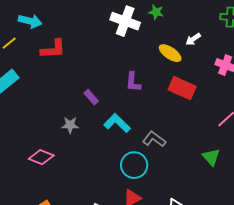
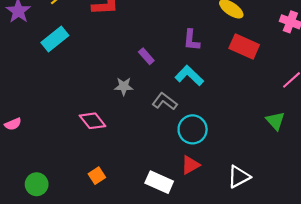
cyan L-shape: (117, 123) -> (189, 76), moved
gray L-shape: (154, 139) -> (165, 101), moved
pink diamond: (41, 157) -> (93, 121), turned 30

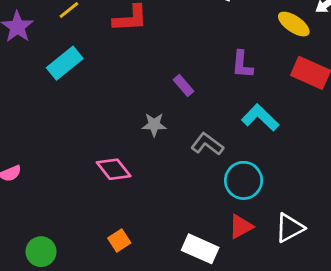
cyan L-shape: (189, 76) -> (260, 118), moved
white triangle: (239, 177) -> (290, 228), moved

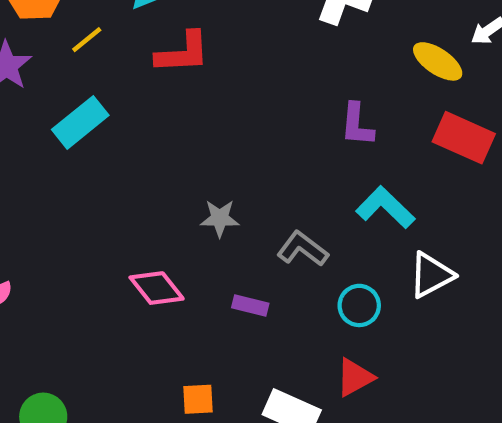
purple rectangle: (183, 85) -> (250, 305), moved, turned -35
cyan circle: (244, 180) -> (359, 305), size x0.7
white triangle: (290, 228) -> (431, 275), moved
orange square: (119, 240) -> (198, 399), moved, turned 30

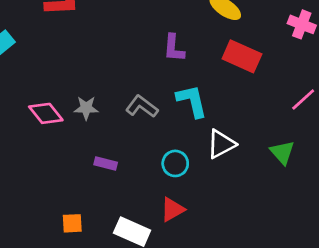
cyan L-shape: (385, 207) -> (192, 101), turned 33
gray L-shape: (303, 249) -> (142, 106), moved
pink diamond: (157, 288) -> (46, 113), moved

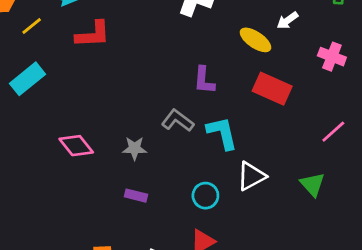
gray L-shape: (142, 106) -> (178, 121), moved
gray star: (86, 108) -> (135, 148), moved

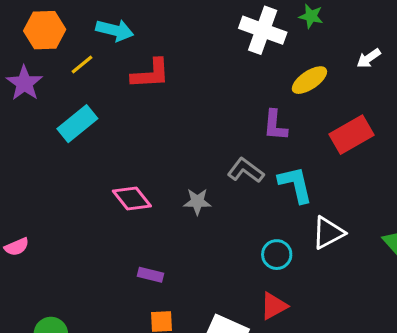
yellow ellipse: (255, 40) -> (309, 80), moved, turned -68
red rectangle: (272, 89) -> (352, 135), turned -54
purple rectangle: (136, 196) -> (151, 275), moved

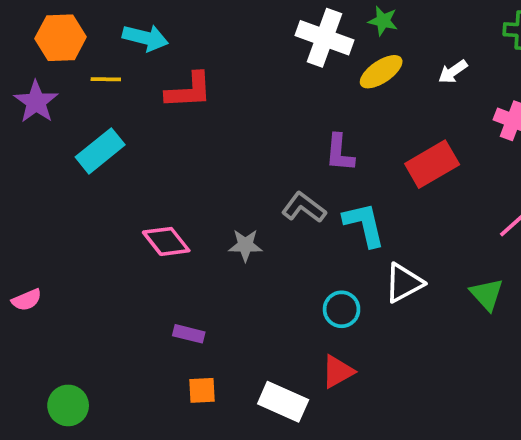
yellow line: (82, 64) -> (106, 79), turned 40
yellow ellipse: (309, 80) -> (381, 72), moved

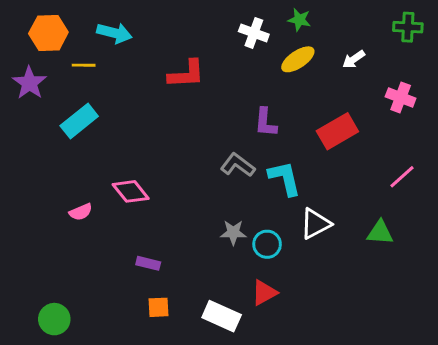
white cross: (325, 38) -> (254, 33), size x0.7
red L-shape: (189, 91) -> (186, 74), moved
gray star: (245, 245) -> (233, 232), moved
green triangle: (487, 294) -> (380, 232), turned -44
pink semicircle: (27, 300) -> (81, 212), moved

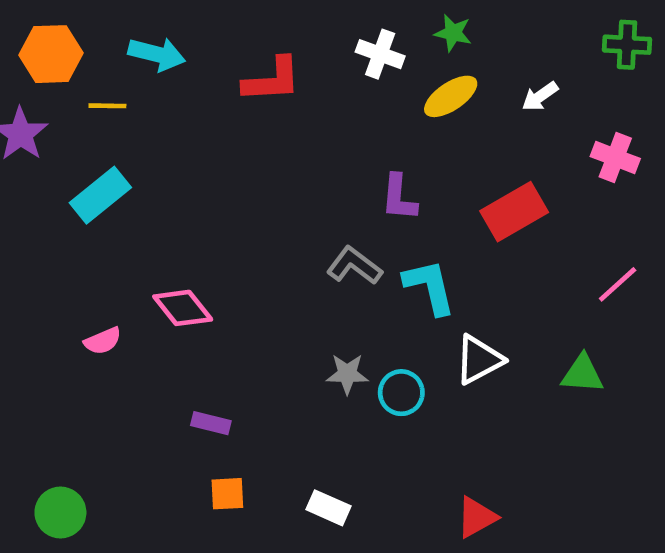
red L-shape: (186, 74) -> (272, 80), moved
red triangle: (264, 293) -> (477, 517), moved
white rectangle: (222, 316) -> (328, 508), size x0.7

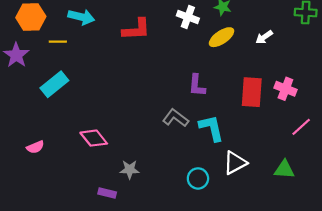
pink cross: (615, 158) -> (285, 89), moved
red rectangle: (514, 212) -> (252, 92), turned -56
pink semicircle: (103, 341) -> (35, 147), moved
gray star: (347, 374) -> (130, 170), moved

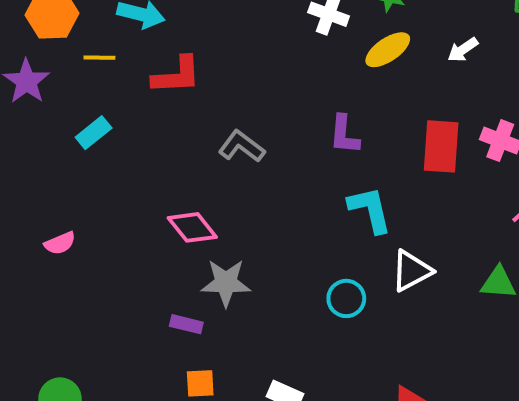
red L-shape: (136, 29) -> (176, 75), moved
cyan rectangle: (54, 84) -> (94, 133), size x0.7
gray L-shape: (176, 118) -> (242, 146), moved
pink diamond: (94, 138) -> (192, 227), moved
gray star: (130, 170) -> (226, 283), size x1.4

